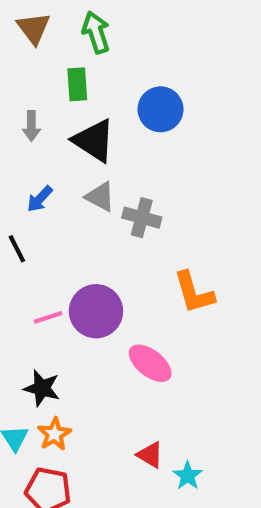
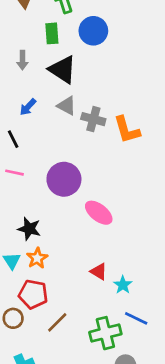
blue circle: (161, 109) -> (93, 31), moved
orange L-shape: (194, 292) -> (127, 130), moved
pink line: (48, 317) -> (14, 173), moved, turned 30

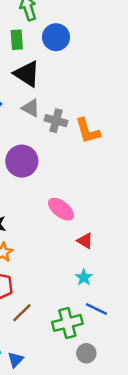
purple circle: (64, 179) -> (22, 161), moved
red triangle: (99, 272) -> (85, 241), moved

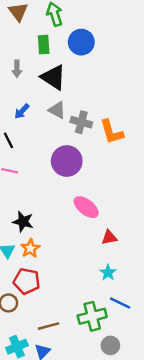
purple circle: (22, 161) -> (67, 161), moved
red triangle: (85, 241) -> (109, 237), turned -42
brown line: (22, 313) -> (49, 326), moved, turned 30

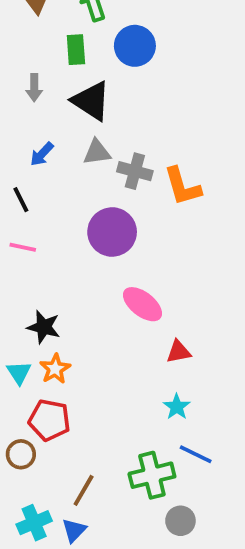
gray triangle: (57, 110) -> (97, 152), turned -36
brown line: (49, 326) -> (84, 490), turned -45

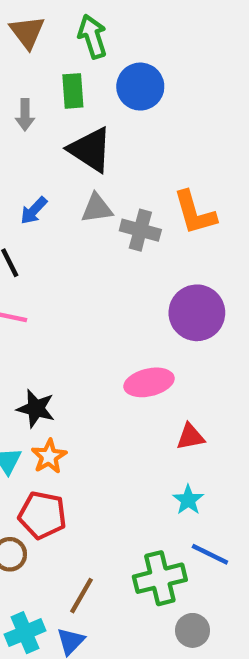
gray arrow: (34, 88) -> (25, 115), moved
orange L-shape: (182, 186) -> (195, 213), moved
purple circle: (112, 232) -> (197, 313), moved
pink ellipse: (142, 304) -> (149, 382), turned -51

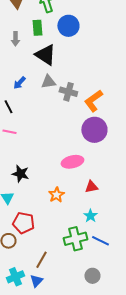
orange L-shape: (195, 213) -> (93, 101), moved, turned 70
orange star: (49, 456) -> (56, 195), moved
green cross: (160, 578) -> (75, 239), moved

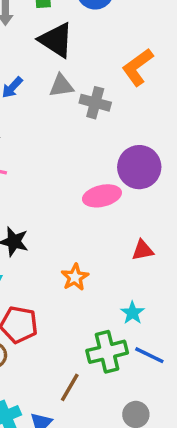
orange L-shape: (93, 101) -> (138, 67), moved
pink ellipse: (72, 162) -> (102, 196), moved
red triangle: (91, 187) -> (143, 250), moved
brown line: (41, 260) -> (70, 387), moved

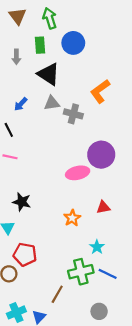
orange star: (75, 277) -> (72, 218), moved

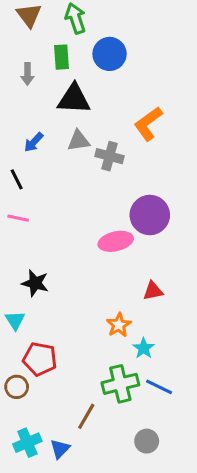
black triangle: (49, 74) -> (74, 99), turned -30
orange star: (72, 218) -> (119, 325), moved

